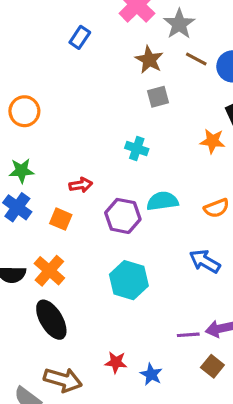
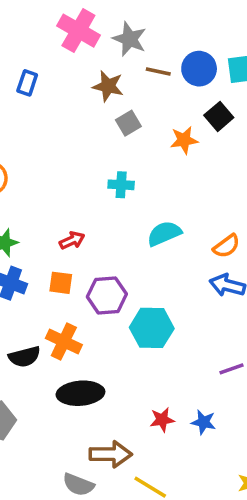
orange star: (212, 141) -> (184, 140), moved
orange semicircle: (216, 208) -> (226, 246), moved
purple hexagon: (123, 216) -> (107, 295), moved
black ellipse: (51, 320) -> (80, 393), turned -48

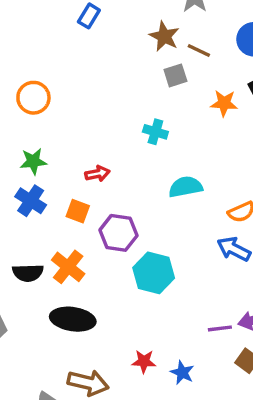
brown line: (158, 71) -> (199, 50), moved

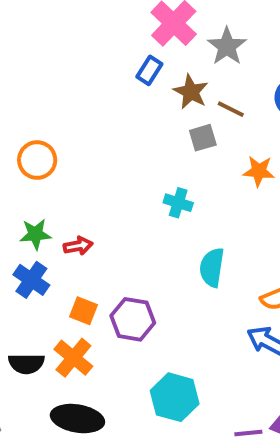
blue rectangle: (89, 16) -> (149, 70), moved
red arrow: (97, 174) -> (78, 246), moved
cyan semicircle: (186, 187) -> (212, 267), turned -72
orange square: (78, 211) -> (84, 311), moved
cyan hexagon: (154, 273) -> (175, 397), moved

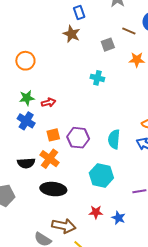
blue rectangle: (149, 70) -> (79, 12), turned -48
brown star: (191, 92) -> (71, 34), moved
brown line: (231, 109) -> (129, 31), moved
cyan semicircle: (212, 267) -> (114, 139), moved
orange square: (84, 311) -> (53, 135), turned -32

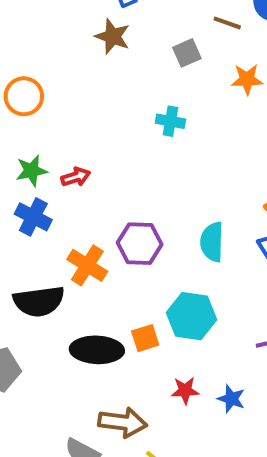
orange square: (53, 135) -> (145, 338), moved
orange cross: (50, 159) -> (87, 265), moved
black semicircle: (26, 163) -> (39, 301), size x1.4

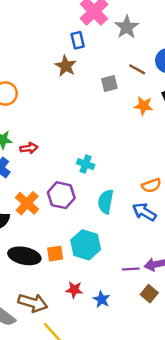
cyan cross: (170, 121) -> (86, 164), moved

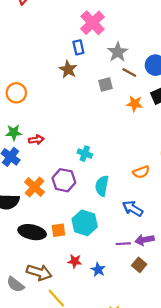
gray star: (127, 27) -> (118, 52), moved
blue arrow: (144, 212) -> (133, 208), moved

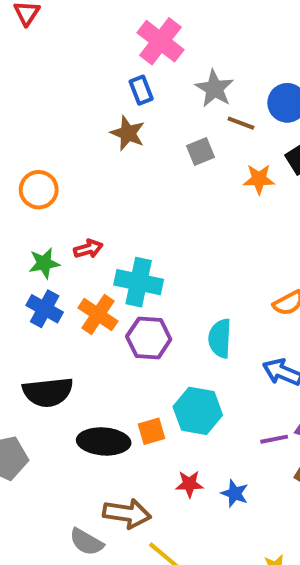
red arrow: (36, 140) -> (88, 249), moved
cyan cross: (85, 154) -> (139, 282), moved, size x1.6
orange cross: (35, 187) -> (98, 314), moved

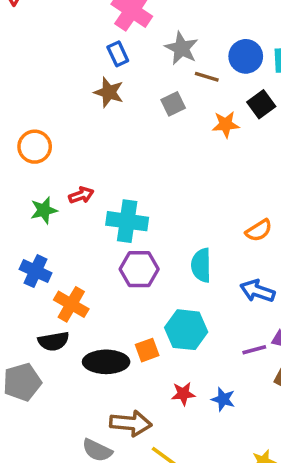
blue cross: (45, 309) -> (36, 271), moved
orange cross: (98, 314) -> (71, 304), moved
black semicircle: (48, 392) -> (54, 341), moved, size x0.7

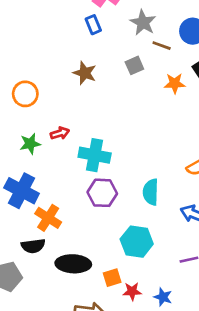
brown star: (109, 92) -> (85, 73), moved
blue cross: (36, 271) -> (22, 191), size x1.4
orange square: (147, 350) -> (112, 278), moved

